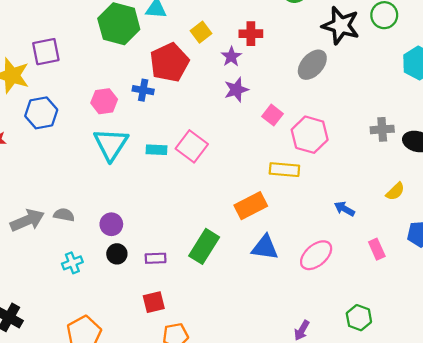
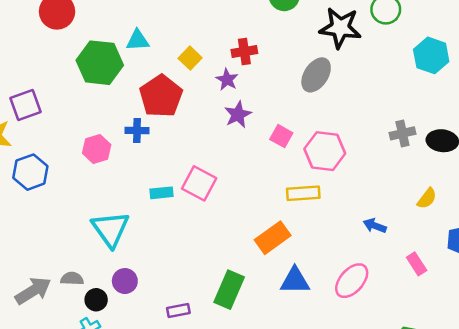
cyan triangle: (111, 144) -> (110, 229), moved
black circle: (117, 254) -> (96, 300), moved

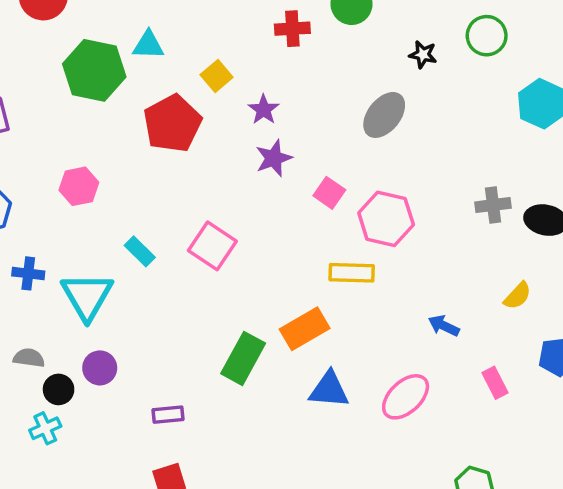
black star: (340, 28) -> (423, 55), size x0.5
red cross: (244, 52) -> (292, 29), moved
blue cross: (137, 130) -> (28, 273), moved
cyan rectangle: (161, 193) -> (140, 251), moved, turned 45
green rectangle: (229, 290) -> (243, 358), moved

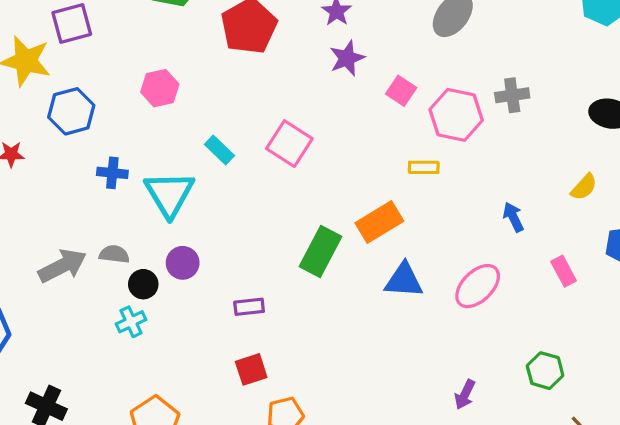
gray cross: (493, 205) -> (512, 95), moved
yellow rectangle: (352, 273) -> (424, 167), size x0.7
blue arrow: (444, 326) -> (513, 217), turned 40

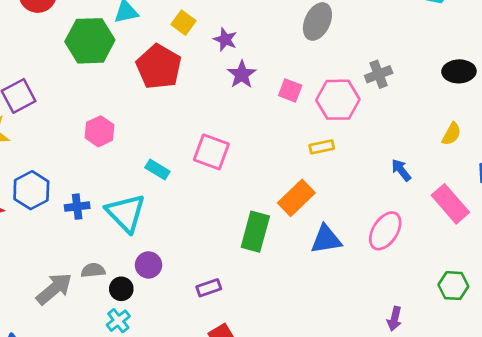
blue hexagon: (71, 111) -> (31, 190), moved
pink rectangle: (564, 271) -> (450, 204), size x1.6

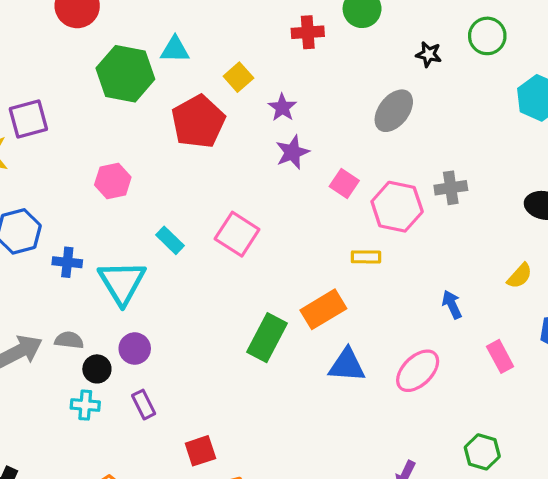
pink rectangle: (450, 204) -> (500, 356), size x0.7
purple rectangle: (209, 288) -> (144, 405), moved, turned 70
cyan cross: (118, 321) -> (85, 405), turned 30

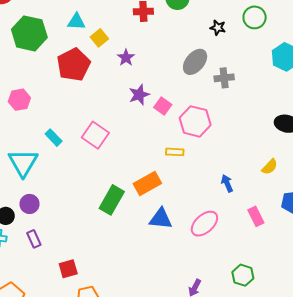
cyan triangle: (175, 50) -> (76, 22), moved
purple star: (292, 152) -> (139, 95), moved
gray cross: (451, 188) -> (224, 78), moved

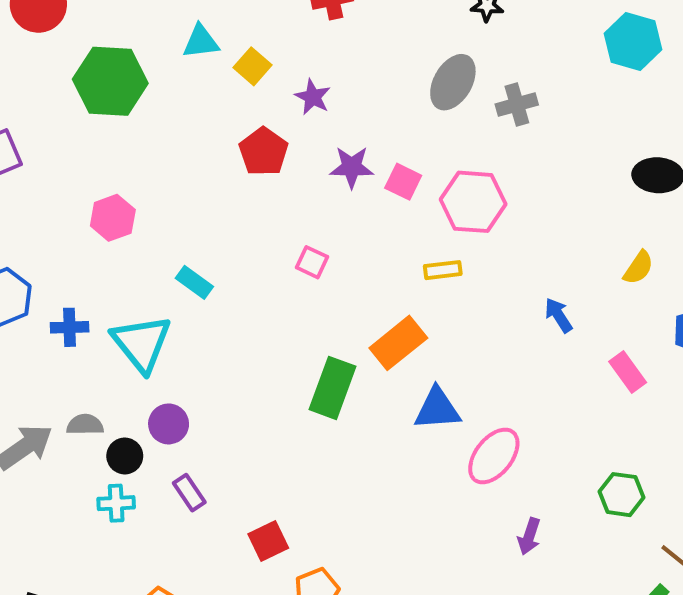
red pentagon: (74, 65) -> (264, 152), moved, size x0.7
purple star: (139, 95) -> (352, 167), turned 30
pink square: (95, 135) -> (312, 262), moved, size x0.6
pink ellipse: (204, 224) -> (494, 456), moved

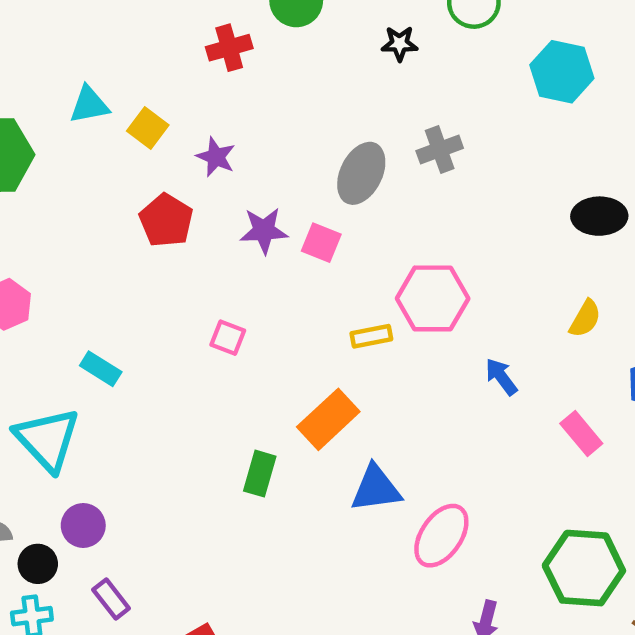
gray ellipse: (453, 82) -> (361, 173), moved
pink hexagon: (473, 202) -> (433, 298), moved
green rectangle: (333, 388) -> (260, 474), size x0.7
green hexagon: (622, 495) -> (584, 568), size x1.6

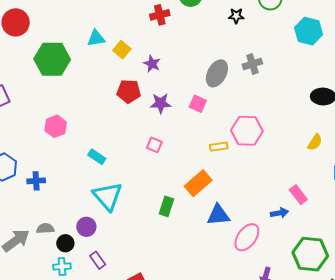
red pentagon: (166, 220) -> (129, 91), turned -30
purple star: (264, 231) -> (161, 103), moved
blue arrow: (501, 377) -> (279, 213), moved, turned 114
pink rectangle: (581, 434) -> (298, 195), moved
cyan triangle: (47, 439) -> (107, 196), moved

